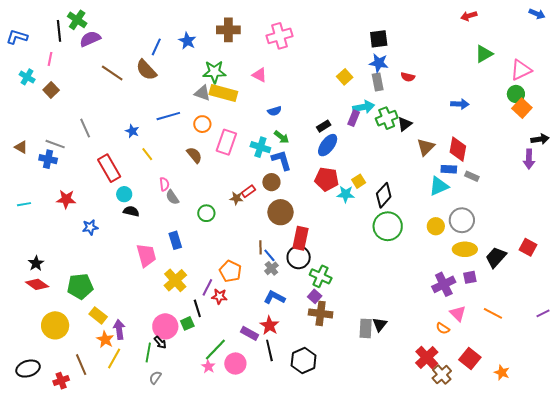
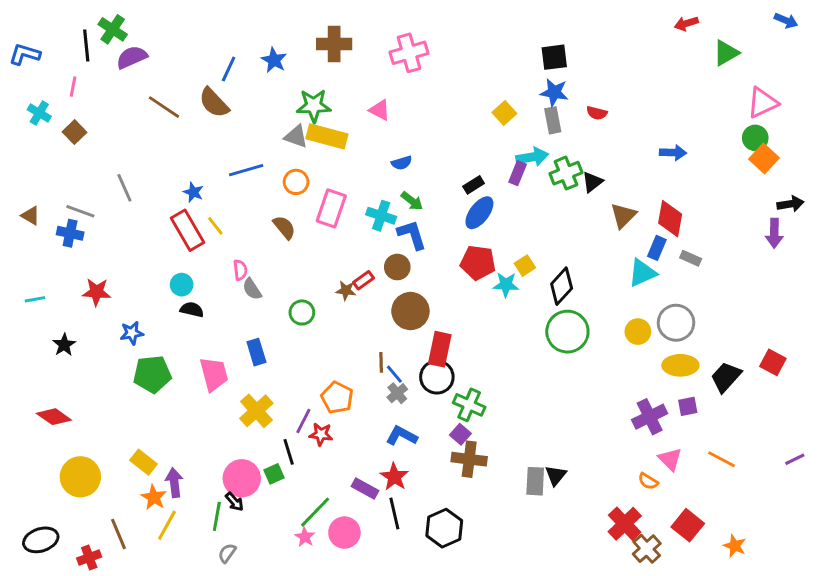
green triangle: (484, 54) -> (726, 53), moved
red rectangle: (109, 168) -> (187, 230), moved
blue rectangle: (449, 169) -> (657, 248), turned -70
black star: (36, 263) -> (64, 345), moved
green pentagon: (80, 286) -> (152, 374), moved

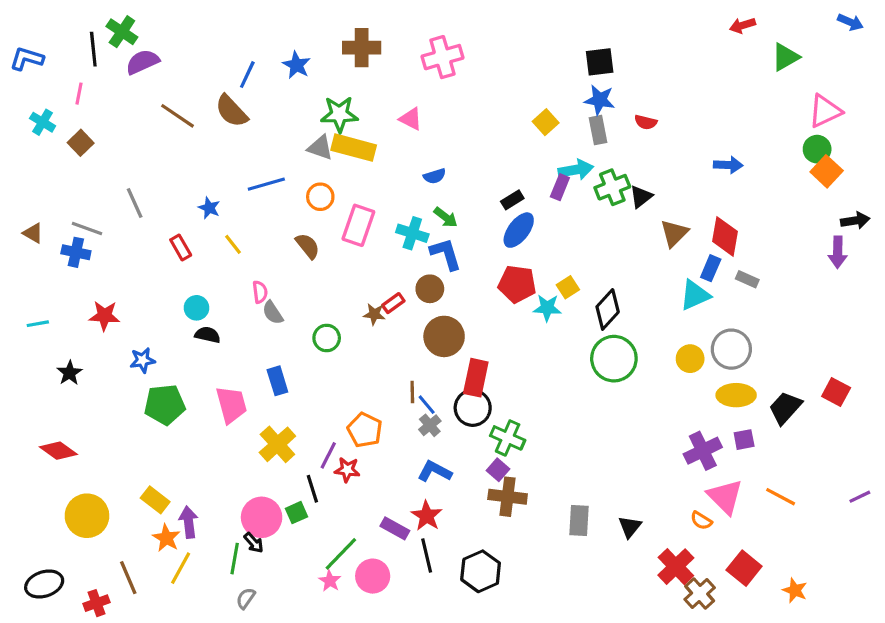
red rectangle: (187, 230) -> (181, 248), moved, size x0.6
pink triangle: (670, 459) -> (725, 497), size x1.4
black triangle: (556, 475) -> (630, 527), moved

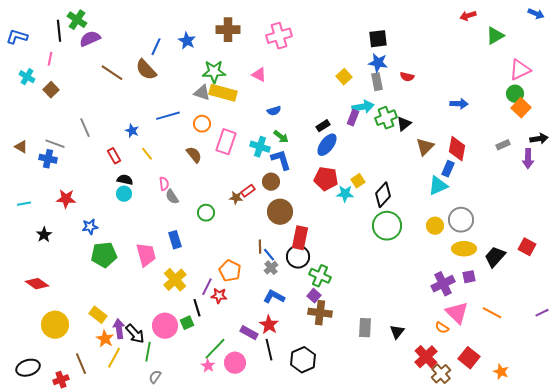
gray rectangle: (747, 279) -> (503, 145), moved, turned -48
black semicircle: (208, 335) -> (125, 180), moved
black arrow: (254, 543) -> (135, 334), moved, size x1.5

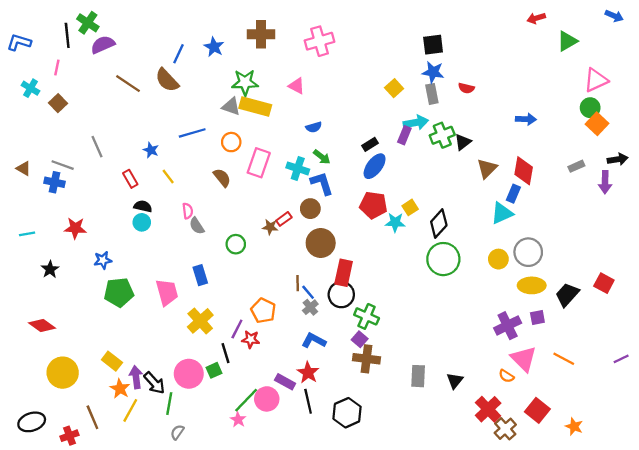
pink circle: (235, 363) -> (267, 399), moved

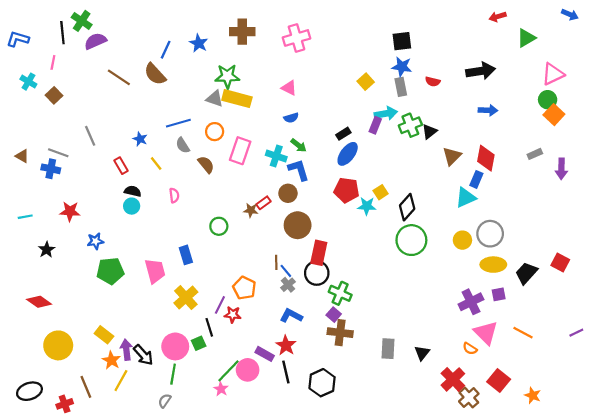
pink triangle: (297, 86) -> (289, 88), moved
black arrow: (618, 159) -> (481, 71), moved, size x1.5
gray semicircle: (197, 226) -> (183, 145), moved
green line: (169, 404) -> (173, 374), moved

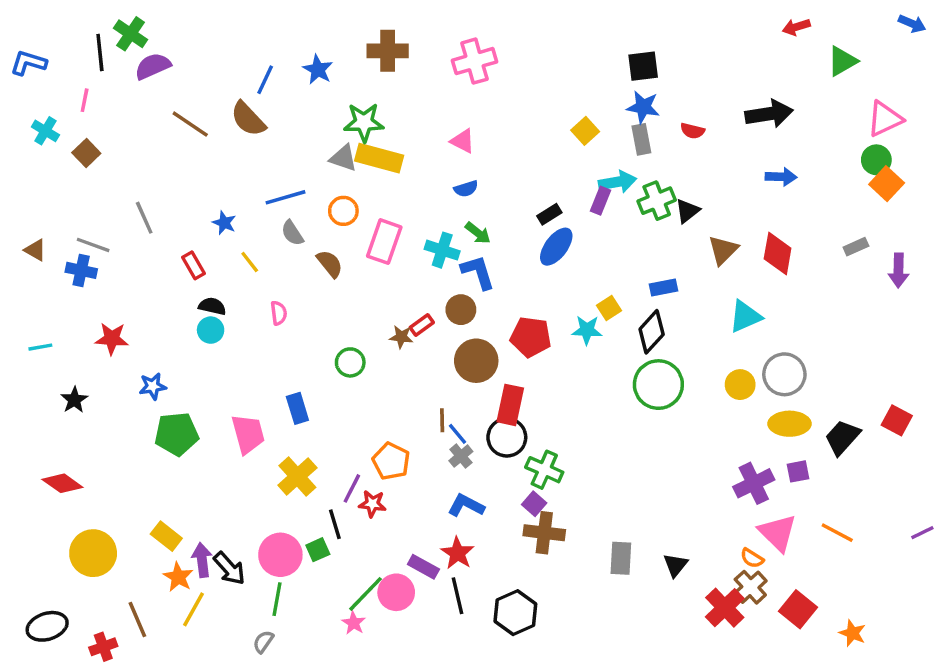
blue rectangle: (476, 179) -> (663, 287), moved, turned 56
red pentagon: (346, 190) -> (531, 337), moved
brown cross: (469, 398) -> (750, 587), moved

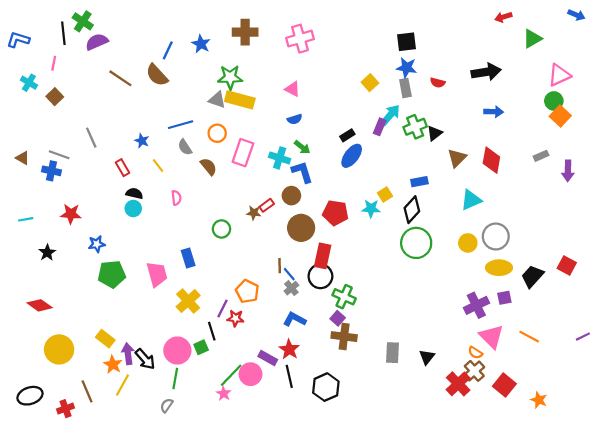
cyan arrow: (618, 182) -> (390, 115), turned -40

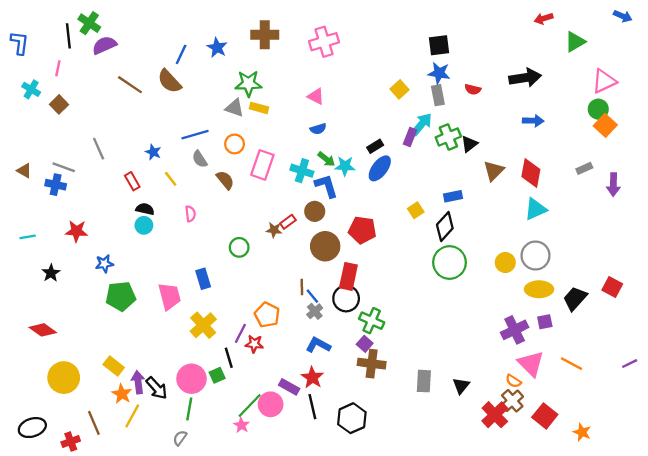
blue L-shape: (18, 40) -> (20, 43), turned 80
yellow rectangle: (240, 100) -> (259, 108), size x0.6
cyan triangle: (471, 200) -> (536, 209), moved
cyan star: (371, 209) -> (345, 166), moved

